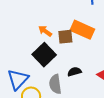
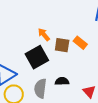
orange rectangle: (82, 30) -> (80, 43), size x0.6

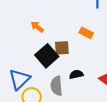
orange arrow: (44, 35) -> (37, 27), moved
brown square: (62, 45) -> (62, 48), moved

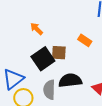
black semicircle: (76, 74) -> (70, 80), size x1.6

